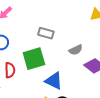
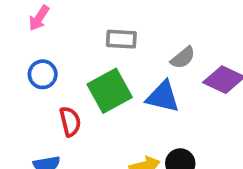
blue triangle: (54, 81) -> (163, 97), moved

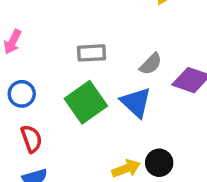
blue triangle: (163, 97) -> (136, 102), turned 36
red semicircle: (70, 122) -> (31, 139), moved

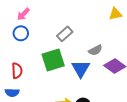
gray rectangle: (91, 53) -> (65, 34), turned -56
blue circle: (22, 94) -> (21, 33), moved

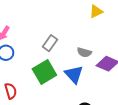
gray semicircle: (95, 50) -> (84, 52), turned 56

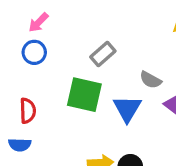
green square: (44, 72) -> (84, 95), turned 30

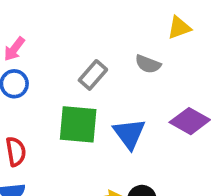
gray semicircle: (150, 80) -> (148, 64), moved

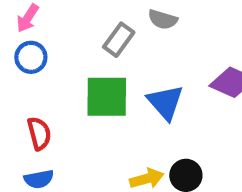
gray semicircle: (148, 64) -> (163, 19), moved

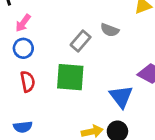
blue triangle: (165, 102) -> (121, 97), moved
red semicircle: (39, 133) -> (28, 82), moved

